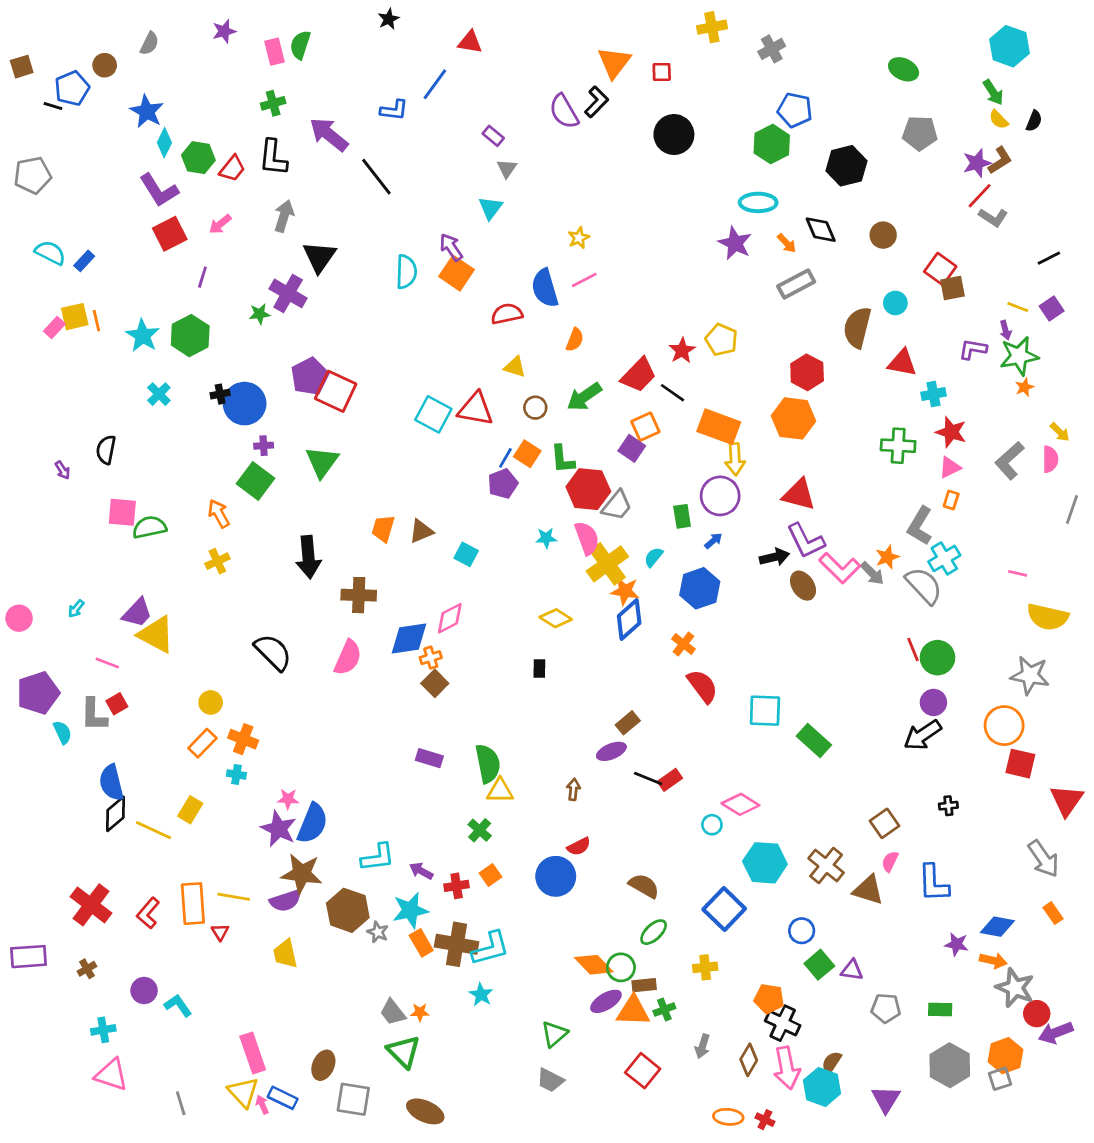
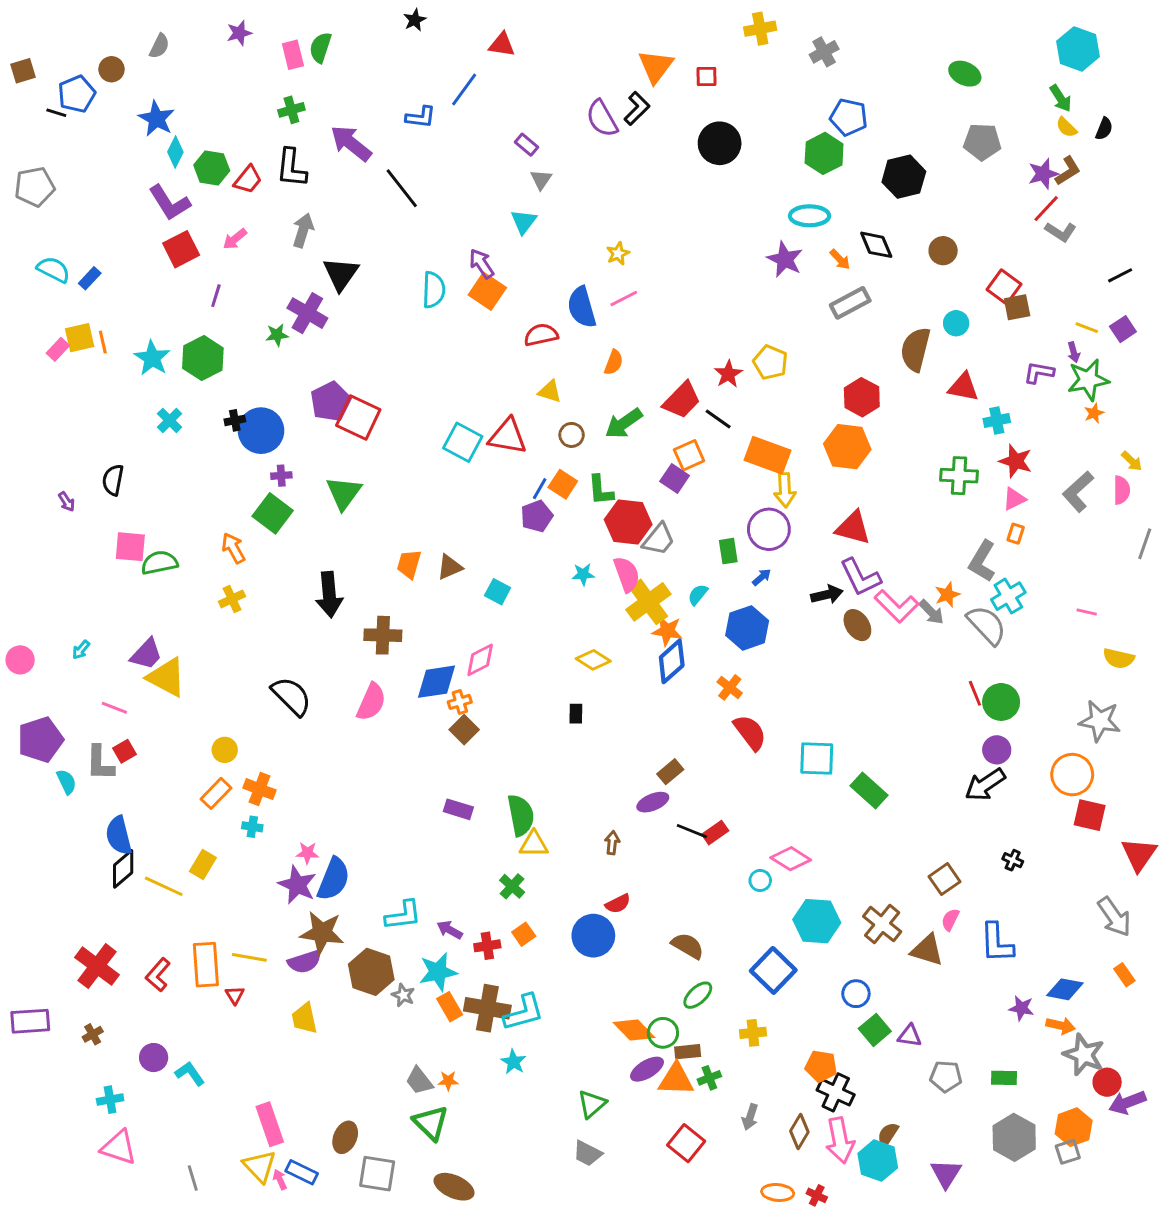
yellow semicircle: (1048, 617) -> (1119, 658), size x0.7
black cross: (948, 806) -> (1013, 860), turned 30

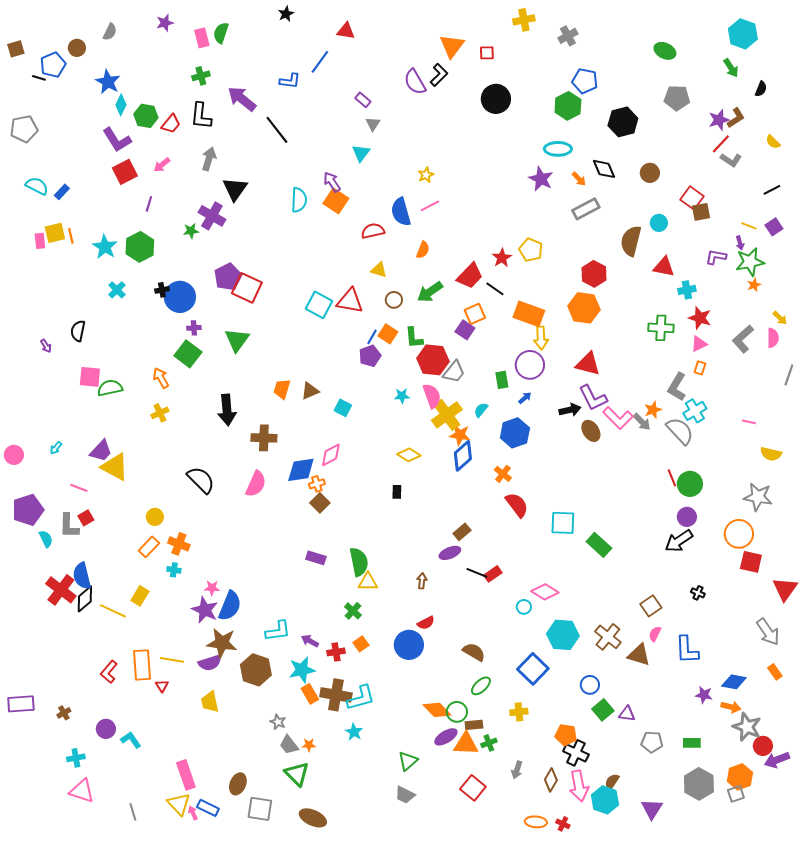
yellow semicircle: (1066, 127) -> (773, 142), moved
pink rectangle: (58, 349) -> (40, 241), turned -49
red cross: (97, 966) -> (61, 590), moved
gray star: (403, 995) -> (278, 722), moved

